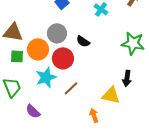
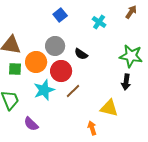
black arrow: (127, 78) -> (126, 82), moved
brown line: (71, 88) -> (73, 91), moved

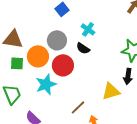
cyan cross: (99, 22) -> (88, 29), moved
brown line: (73, 91) -> (78, 107), moved
yellow triangle: (109, 108) -> (111, 91), moved, turned -30

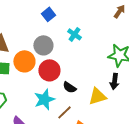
black semicircle: (83, 48) -> (69, 87), moved
cyan star: (46, 84) -> (44, 99), moved

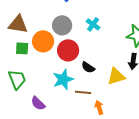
cyan cross: (74, 34) -> (93, 24), moved
brown line: (64, 112) -> (83, 92), turned 49

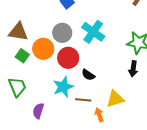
cyan cross: (93, 24) -> (93, 32), size x1.6
green square: (22, 48) -> (22, 56), turned 32
yellow triangle: (116, 76) -> (115, 99), moved
purple semicircle: (38, 103) -> (38, 111), turned 63

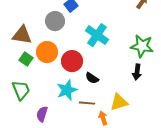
gray circle: (62, 33) -> (55, 21), moved

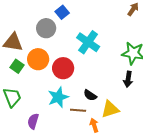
black semicircle: (92, 78) -> (90, 95), moved

